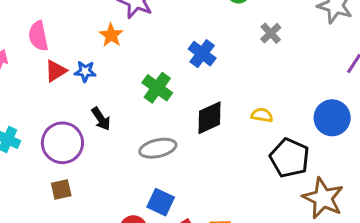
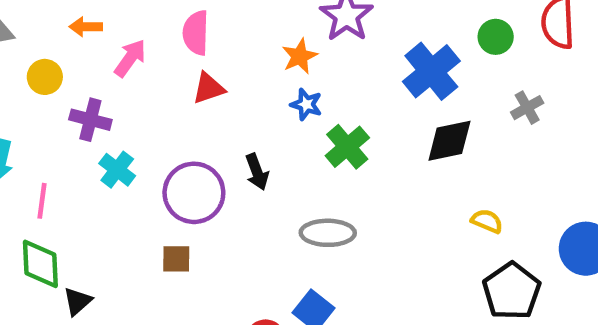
blue cross: (202, 54) -> (431, 71), moved, size x1.4
blue star: (85, 71) -> (306, 104), moved
black diamond: (209, 118) -> (449, 141), moved

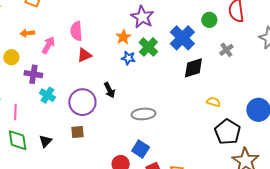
green cross: (347, 147) -> (148, 47), moved
black triangle: (77, 301) -> (46, 141), moved

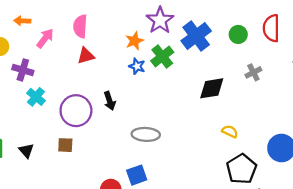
blue cross: (182, 38) -> (196, 36), moved
black triangle: (46, 141) -> (26, 151), turned -32
blue square: (141, 149) -> (137, 175), turned 30

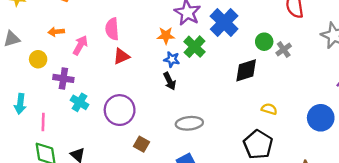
green circle: (238, 34) -> (264, 42), moved
orange star: (134, 41) -> (166, 35), turned 30
black arrow: (110, 101) -> (170, 81), moved
brown square: (65, 145) -> (142, 144), moved, turned 35
black pentagon: (242, 169) -> (258, 144), moved

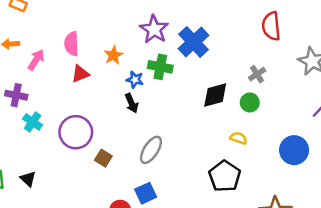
orange star: (166, 35) -> (113, 55), moved, turned -30
green circle: (264, 42) -> (250, 102), moved
green cross: (195, 47) -> (160, 67), turned -35
gray ellipse: (189, 123) -> (151, 150), turned -55
brown square: (142, 144) -> (103, 158), moved

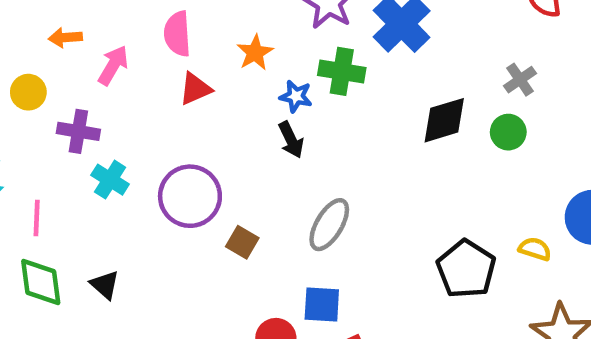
yellow semicircle: (239, 138) -> (535, 249), moved
blue square: (146, 193) -> (322, 305), turned 30

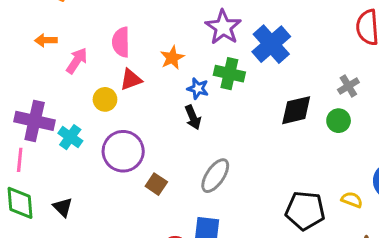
yellow circle: (28, 92) -> (105, 99), moved
purple cross: (78, 131) -> (35, 121), moved, size x1.4
black pentagon: (466, 269) -> (305, 211), turned -30

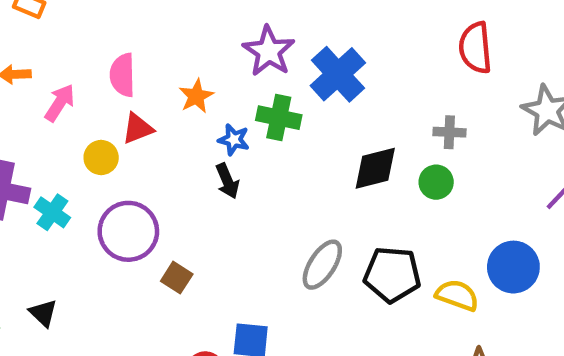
gray cross: (348, 86) -> (449, 132), turned 35
gray ellipse: (215, 176) -> (322, 265), moved
yellow semicircle: (352, 200) -> (457, 295), size x1.4
black pentagon: (305, 211) -> (392, 275), moved

